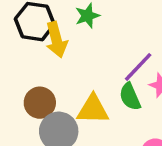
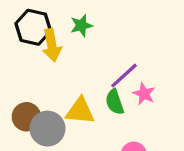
brown circle: (40, 103) -> (26, 117), moved

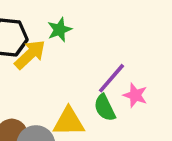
yellow arrow: (52, 45) -> (30, 55), turned -116

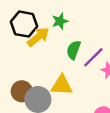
green semicircle: (105, 108) -> (74, 50), moved, turned 42

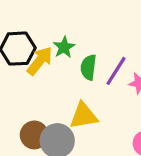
green star: (60, 21) -> (64, 47), moved

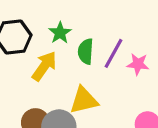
yellow arrow: (40, 61) -> (44, 66), moved

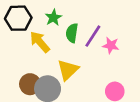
yellow arrow: (44, 66) -> (40, 42), turned -80
yellow triangle: (84, 100) -> (68, 70), turned -35

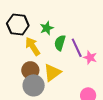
purple line: (93, 36) -> (77, 48), turned -66
brown circle: (30, 84) -> (30, 70), moved

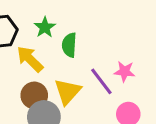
purple line: (77, 48) -> (101, 81), moved
pink star: (90, 58) -> (124, 72), moved

